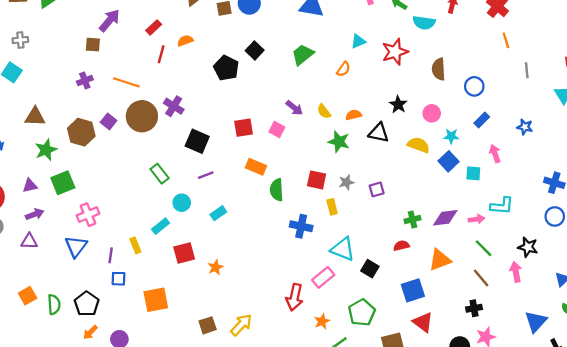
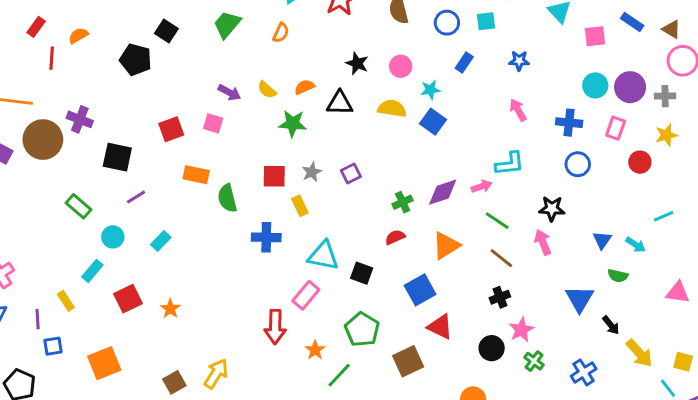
pink arrow: (495, 154) -> (518, 110), moved
cyan square: (473, 173) -> (486, 21), moved

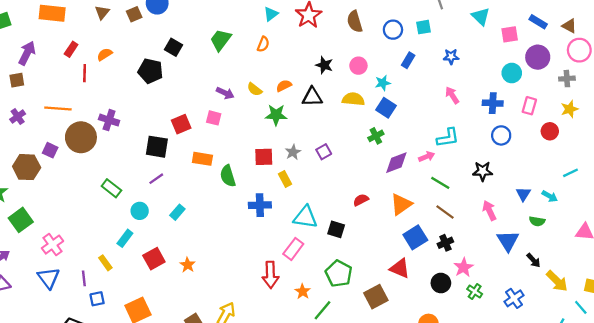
purple circle: (630, 87) -> (538, 57), moved
black square: (117, 157) -> (157, 147), moved
green cross: (403, 202) -> (376, 136), moved
pink arrow: (543, 242) -> (489, 211), moved
blue square: (420, 290) -> (415, 237), moved

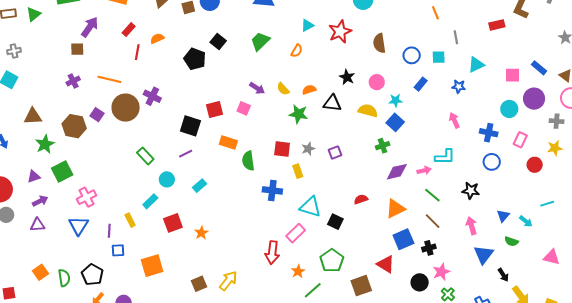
cyan triangle: (481, 16) -> (476, 65), moved, turned 42

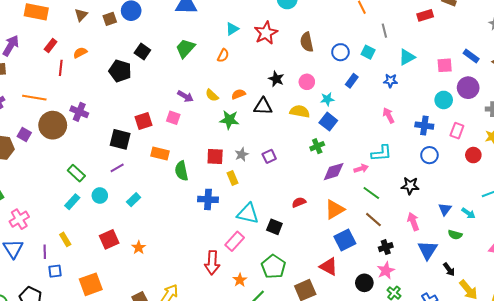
cyan square: (439, 57) -> (368, 52), turned 32
cyan rectangle: (150, 201) -> (72, 202), moved
black cross: (429, 248) -> (386, 247), moved

